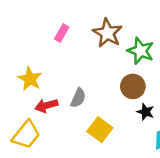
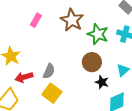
yellow square: (100, 130) -> (52, 93), moved

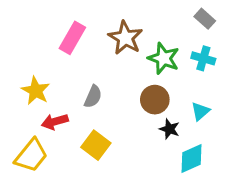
pink rectangle: (36, 20) -> (72, 38), size x1.5
gray semicircle: (49, 71) -> (93, 97), moved

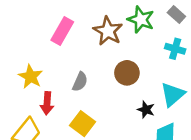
green star: (164, 58) -> (141, 20), moved
brown circle: (155, 100) -> (127, 73), moved
cyan triangle: (200, 111) -> (173, 94), size x1.5
red arrow: (55, 122) -> (47, 103), turned -70

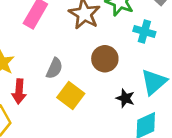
cyan cross: (175, 49) -> (144, 31), moved
yellow square: (83, 124) -> (71, 96), moved

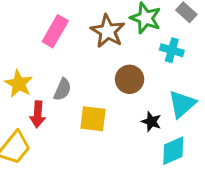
gray semicircle: (54, 68) -> (62, 90), moved
yellow square: (71, 96) -> (93, 119), turned -30

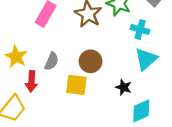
brown circle: (130, 79) -> (90, 61), moved
cyan triangle: (182, 104) -> (146, 59), moved

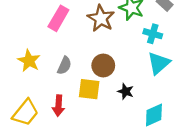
red arrow: (31, 81) -> (58, 106), moved
black star: (124, 87) -> (126, 91), moved

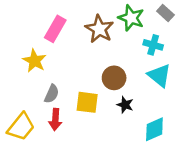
yellow star: (29, 61) -> (34, 61), moved
cyan triangle: (159, 63) -> (159, 75), turned -40
gray semicircle: (64, 65) -> (52, 94), moved
brown circle: (103, 65) -> (114, 78), moved

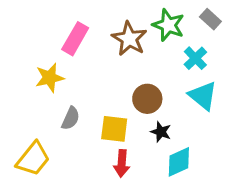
cyan cross: (153, 45) -> (195, 58), turned 30
yellow star: (34, 61) -> (50, 78), turned 30
red arrow: (55, 119) -> (122, 163), moved
cyan diamond: (154, 129) -> (179, 162), moved

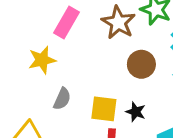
brown circle: (147, 99) -> (141, 64), moved
black star: (161, 132) -> (136, 112), moved

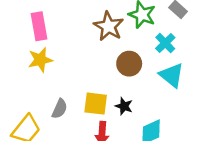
pink rectangle: (66, 23) -> (39, 26), moved, turned -40
gray semicircle: (62, 99) -> (60, 109), moved

